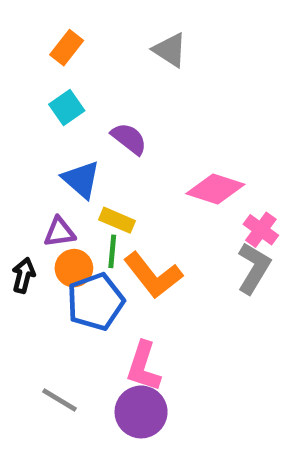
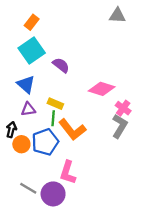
gray triangle: (170, 50) -> (117, 15), moved, turned -30
cyan square: (67, 107) -> (32, 50), size x1.6
blue triangle: (81, 179) -> (26, 84), moved
orange circle: (74, 268) -> (21, 144), moved
purple circle: (141, 412) -> (53, 194), moved

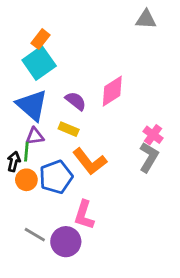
orange rectangle: (32, 22) -> (40, 39), moved
purple semicircle: (61, 65) -> (76, 101), moved
blue triangle: (26, 84) -> (32, 105), size x1.4
pink diamond: (102, 89) -> (112, 91), moved, turned -50
green line: (53, 118) -> (26, 152), moved

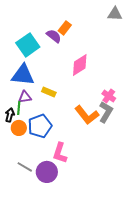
gray triangle: (146, 19) -> (115, 14), moved
orange rectangle: (40, 39) -> (65, 28), moved
purple semicircle: (76, 101) -> (54, 36), moved
blue triangle: (32, 105) -> (23, 75), turned -35
orange L-shape: (90, 161) -> (87, 115), moved

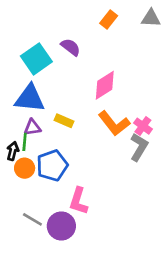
orange rectangle: (65, 28) -> (109, 19), moved
orange L-shape: (87, 115) -> (114, 123), moved

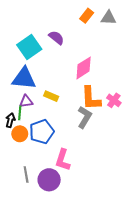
gray triangle: (151, 18) -> (109, 18), moved
orange L-shape: (114, 123) -> (91, 98), turned 35
gray L-shape: (139, 147) -> (85, 117), moved
gray line: (32, 219) -> (26, 175), turned 49

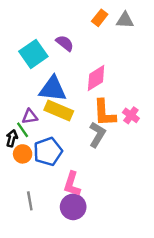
blue triangle: (24, 78) -> (53, 89), moved
yellow rectangle: (51, 96) -> (59, 111), size x1.6
green line: (20, 113) -> (23, 130), turned -40
purple circle: (49, 180) -> (73, 207), moved

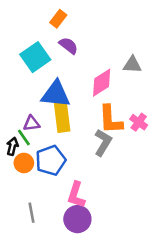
orange rectangle: (100, 18) -> (58, 19), moved
gray triangle: (125, 20) -> (132, 65), moved
yellow rectangle: (59, 111) -> (62, 117), turned 60

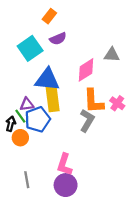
purple semicircle: (68, 46) -> (58, 39), turned 119
blue pentagon: (51, 160) -> (38, 119), moved

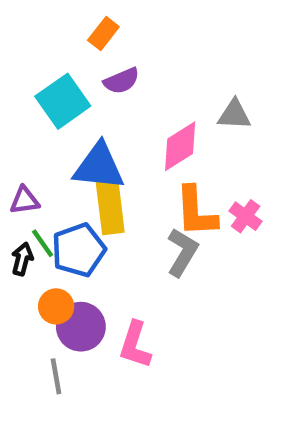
purple triangle: (27, 104) -> (24, 200), moved
orange circle: (20, 138) -> (56, 306), moved
purple circle: (66, 185) -> (81, 327), moved

